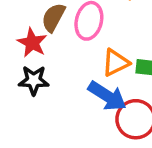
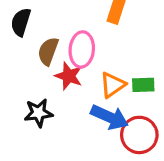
red star: (32, 43) -> (69, 76), moved

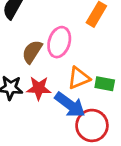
brown semicircle: (48, 51) -> (32, 52), moved
red star: (69, 76) -> (39, 88), moved, turned -30

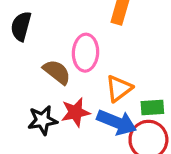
brown semicircle: (32, 52) -> (57, 72), turned 110
green rectangle: (105, 84) -> (152, 107), moved

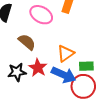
pink ellipse: (85, 53) -> (41, 15), moved, turned -65
red star: (75, 112) -> (38, 68), turned -30

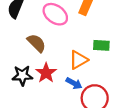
green rectangle: (86, 66) -> (101, 45), moved
blue arrow: (64, 75) -> (74, 83), size x0.6

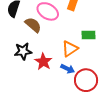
brown semicircle: (37, 43) -> (33, 25), moved
black star: (22, 76) -> (23, 51), moved

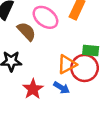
red star: (43, 62) -> (33, 89), moved
red circle: (86, 80) -> (85, 68), moved

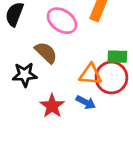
brown semicircle: (27, 31) -> (46, 53), moved
orange triangle: (67, 64) -> (90, 74), turned 36

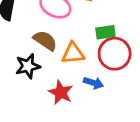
green rectangle: (117, 57) -> (105, 32), moved
orange triangle: (90, 74) -> (73, 53), moved

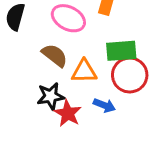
green rectangle: (105, 32) -> (121, 51), size x1.4
black star: (28, 66) -> (51, 96), moved

